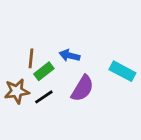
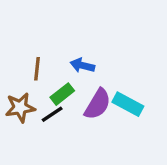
green rectangle: (44, 71) -> (62, 94), moved
cyan rectangle: (122, 71) -> (128, 104), moved

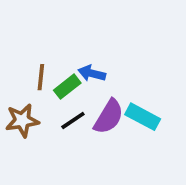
green rectangle: (62, 94) -> (67, 87), moved
black line: (52, 114) -> (73, 120), moved

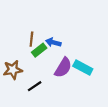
brown line: (41, 77) -> (31, 39), moved
black line: (73, 120) -> (35, 86), moved

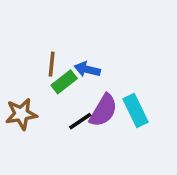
cyan rectangle: (83, 68) -> (136, 110), turned 36
black line: (35, 86) -> (80, 121), moved

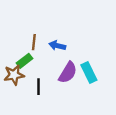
green rectangle: (64, 82) -> (24, 61), moved
black line: (80, 121) -> (39, 87), moved, turned -56

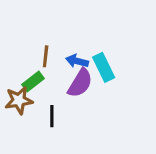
purple semicircle: (68, 73) -> (80, 83), moved
cyan rectangle: (89, 73) -> (104, 67), moved

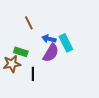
brown line: (46, 56) -> (29, 23), moved, turned -32
green rectangle: (33, 81) -> (21, 52), turned 56

